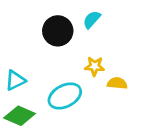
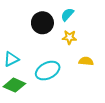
yellow star: (95, 66) -> (69, 37), moved

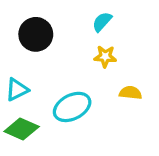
black circle: (42, 23) -> (36, 34), moved

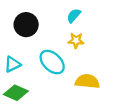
yellow semicircle: (130, 93) -> (87, 81), moved, size x1.5
cyan ellipse: (72, 107) -> (52, 62), moved, turned 70

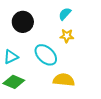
yellow semicircle: (87, 81) -> (64, 80), moved

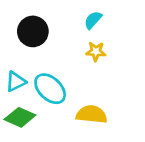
cyan ellipse: (46, 55) -> (50, 89), moved

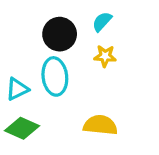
black circle: (33, 31) -> (60, 34), moved
cyan ellipse: (50, 89) -> (55, 76), moved, turned 40

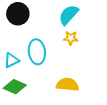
cyan semicircle: (102, 22) -> (69, 15), size x1.5
black circle: (60, 34) -> (18, 14), moved

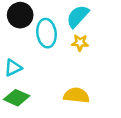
cyan ellipse: (37, 52) -> (46, 33), moved

